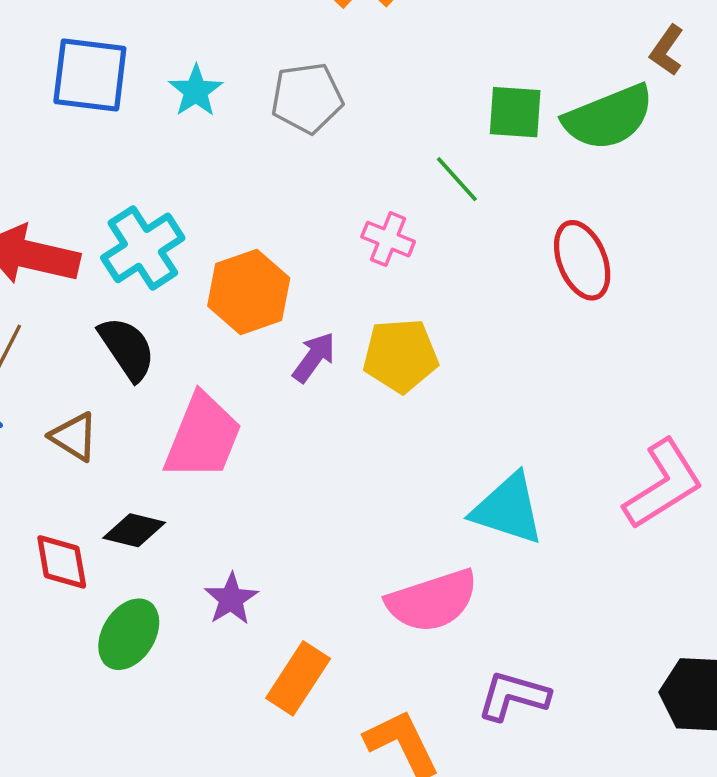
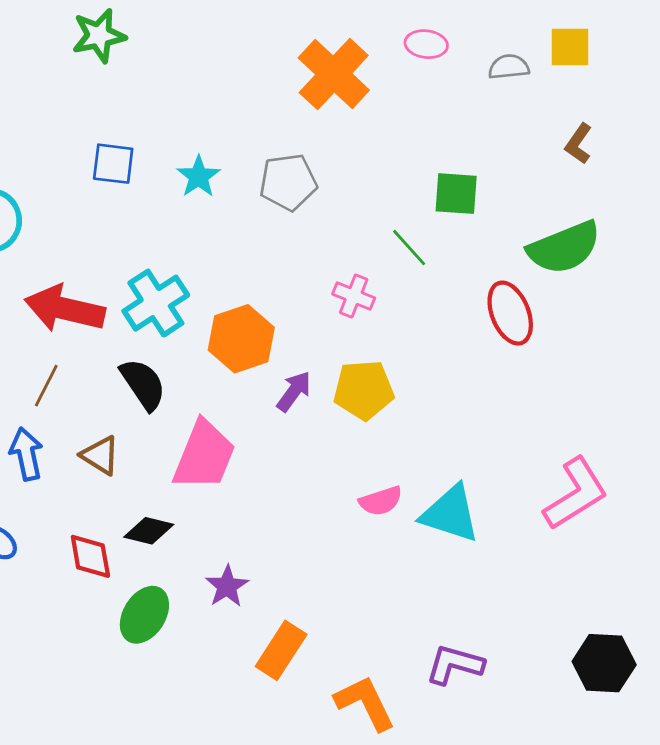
blue square: (90, 75) -> (113, 164), size x0.7
green semicircle: (609, 117) -> (564, 248), moved
pink semicircle: (432, 601) -> (381, 501), moved, size x0.6

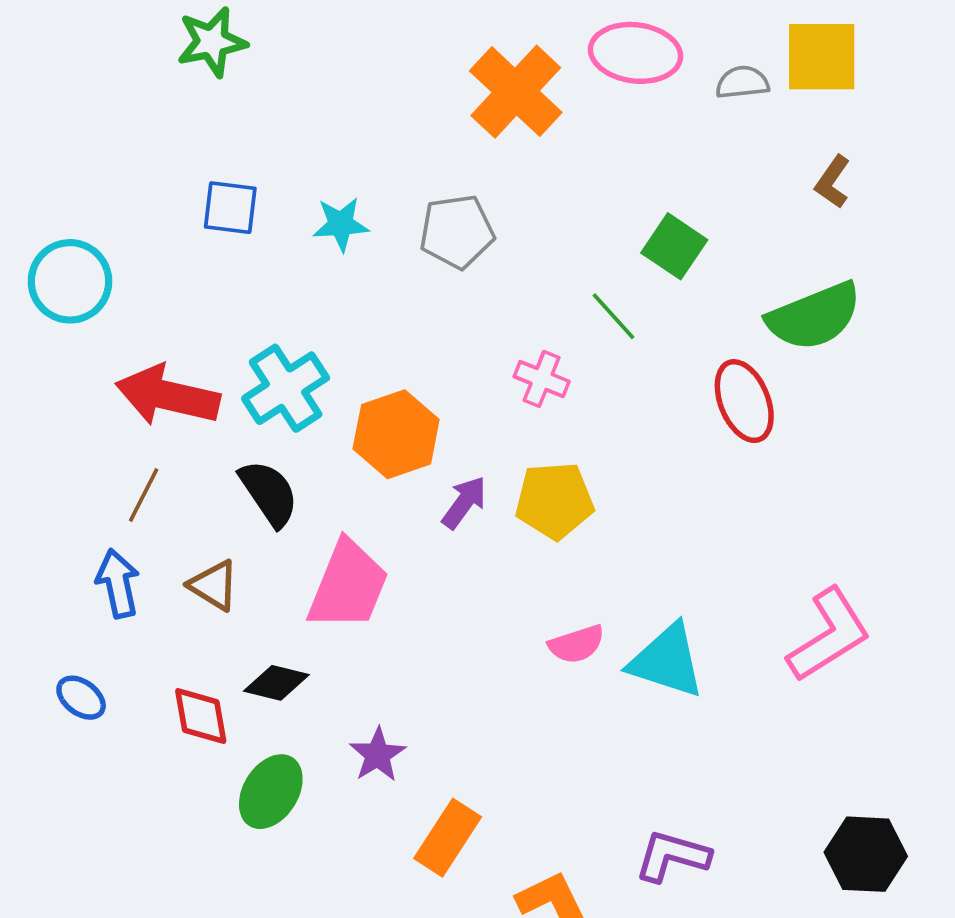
pink ellipse: (426, 44) -> (636, 53), size x1.6
yellow square: (570, 47) -> (822, 57), size x1.4
cyan star: (199, 176) -> (341, 224), turned 30
green square: (456, 194) -> (674, 246), turned 30

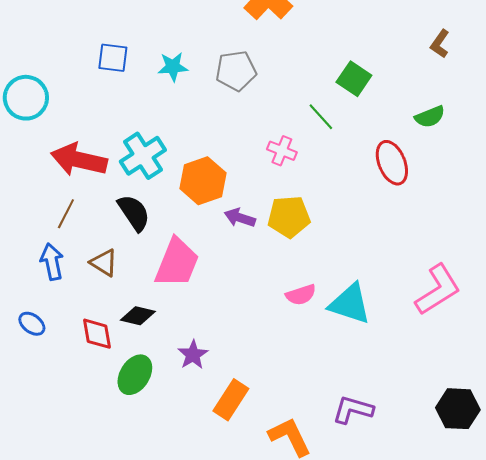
green semicircle: (814, 316) -> (430, 117), size x0.6
purple arrow: (464, 502) -> (240, 218), turned -108

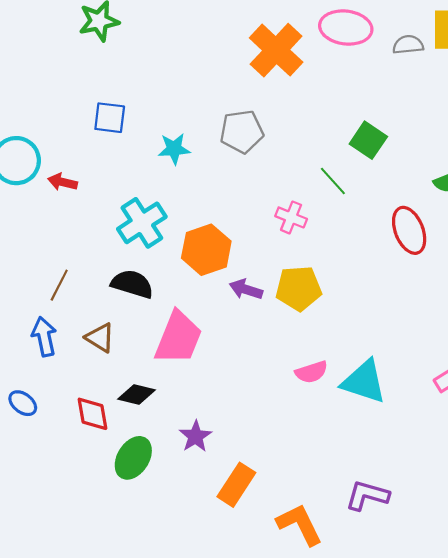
cyan star: (173, 67) -> (174, 149), moved
red arrow: (79, 160) -> (62, 182), moved, size x0.5
black semicircle: (134, 213) -> (132, 284), turned -39

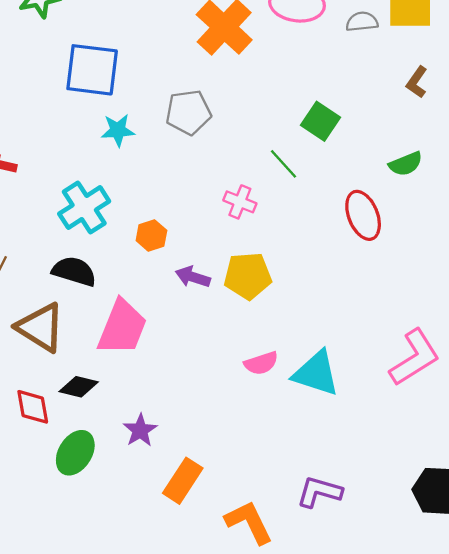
blue square: (110, 118) -> (92, 70), moved, size x1.6
orange hexagon: (206, 250) -> (151, 236), size x0.6
brown triangle: (100, 338) -> (41, 327), size x1.6

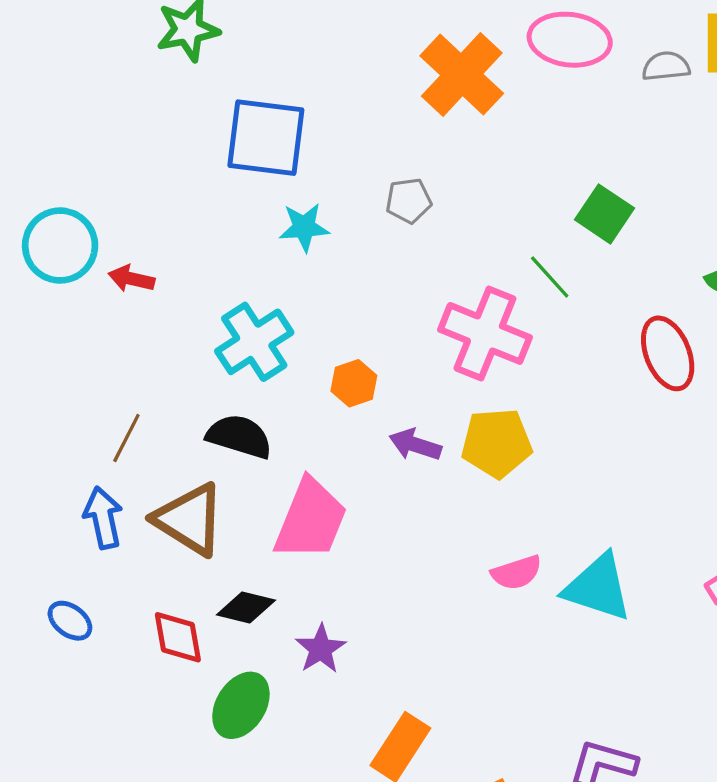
gray pentagon: (188, 112) -> (409, 201), size x0.7
pink cross: (240, 202) -> (485, 333), size x1.8
purple star: (140, 430) -> (321, 649), moved

